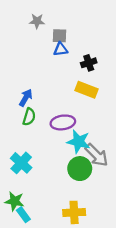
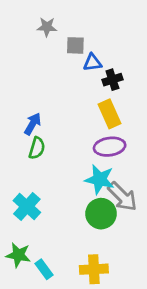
blue triangle: (61, 49) -> (92, 63), moved
yellow rectangle: (86, 90) -> (110, 114), turned 45
purple ellipse: (63, 122) -> (110, 147), moved
cyan rectangle: (23, 215) -> (44, 269), moved

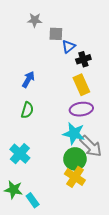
blue triangle: (92, 63) -> (69, 47), turned -32
blue arrow: (33, 124) -> (28, 79), moved
yellow cross: (94, 269) -> (75, 177), moved, turned 36

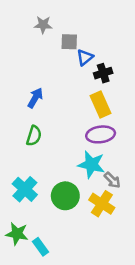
gray arrow: (91, 146) -> (112, 180), size x0.6
green circle: (75, 159) -> (65, 196), moved
yellow cross: (75, 177) -> (102, 204), moved

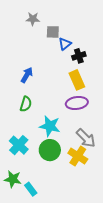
cyan star: (91, 164) -> (50, 126), moved
gray arrow: (112, 180) -> (86, 138), size x1.5

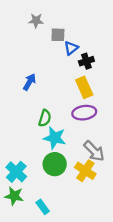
green semicircle: (26, 104) -> (45, 118), moved
cyan cross: (19, 145) -> (16, 172), moved
cyan rectangle: (31, 189) -> (43, 207), moved

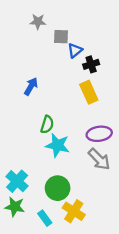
purple ellipse: (84, 113) -> (99, 134), moved
green circle: (55, 164) -> (58, 188), moved
yellow cross: (85, 171) -> (74, 211), moved

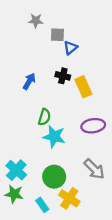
black cross: (91, 64) -> (63, 76), moved, turned 32
gray arrow: (99, 159) -> (94, 169), moved

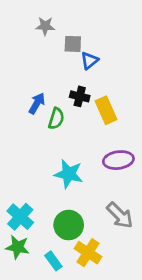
green semicircle: (44, 117) -> (56, 119), moved

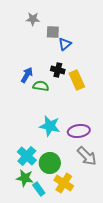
green semicircle: (56, 119) -> (41, 86), turned -98
purple ellipse: (118, 160) -> (79, 131), moved
cyan cross: (20, 217) -> (27, 156), moved
green star: (18, 247) -> (25, 178), moved

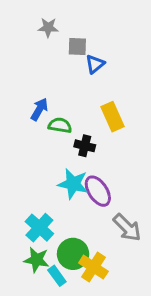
black cross: (58, 70) -> (85, 146), moved
purple ellipse: (79, 131) -> (98, 191), moved, turned 65
green circle: (50, 163) -> (73, 254), moved

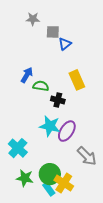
purple ellipse: (98, 191) -> (67, 131), turned 65
cyan cross: (39, 228) -> (18, 148), moved
cyan rectangle: (57, 276) -> (49, 189), moved

